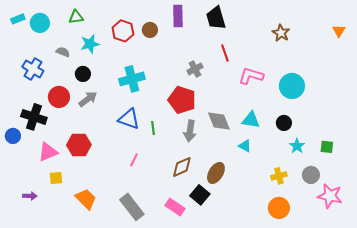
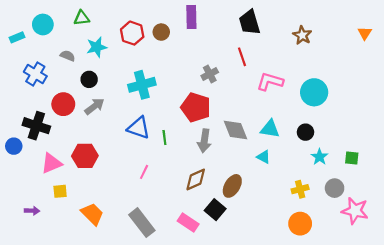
black trapezoid: (216, 18) -> (250, 22), moved
cyan rectangle: (18, 19) -> (17, 37), moved

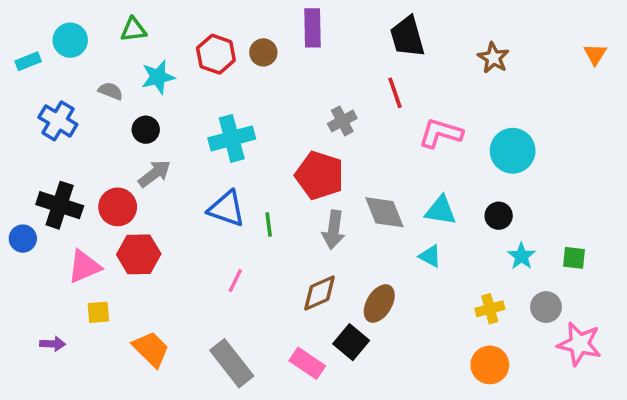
red circle: (63, 104) -> (118, 207), moved

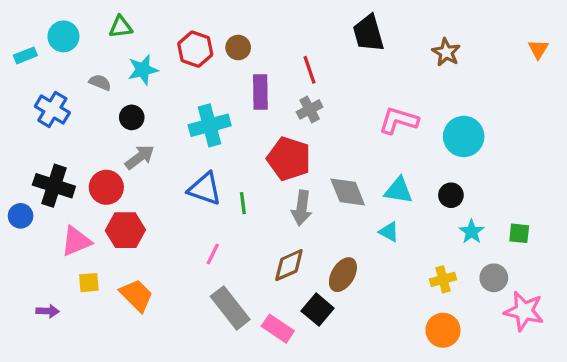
purple rectangle: (312, 28) -> (260, 92), moved
red line: (395, 93) -> (310, 70), moved
orange trapezoid: (151, 349) -> (136, 295), moved
gray rectangle: (232, 363) -> (230, 308), moved

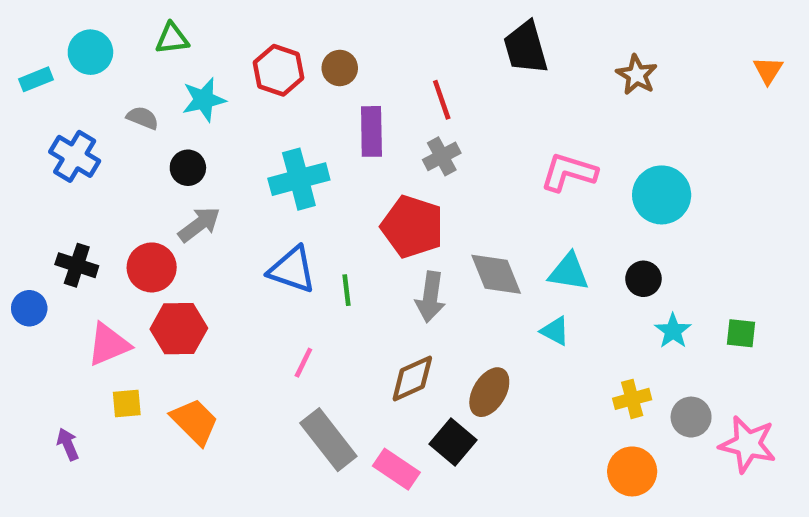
black cross: (54, 186) -> (77, 265), size x0.7
gray circle: (494, 278) -> (691, 417), moved
purple arrow: (48, 311) -> (68, 444), turned -115

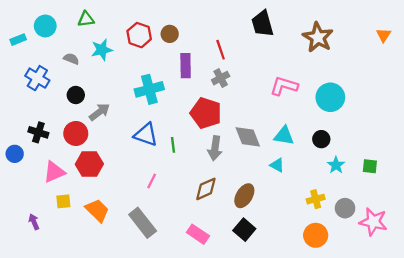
brown star: (637, 75) -> (318, 37), size x1.5
black circle: (188, 168) -> (76, 95), moved
gray rectangle: (328, 440) -> (143, 223), moved
black square: (453, 442) -> (244, 230), moved

